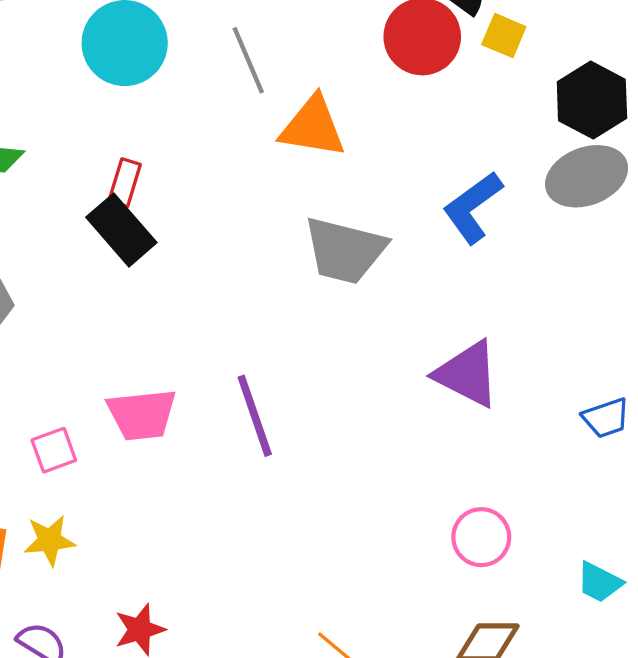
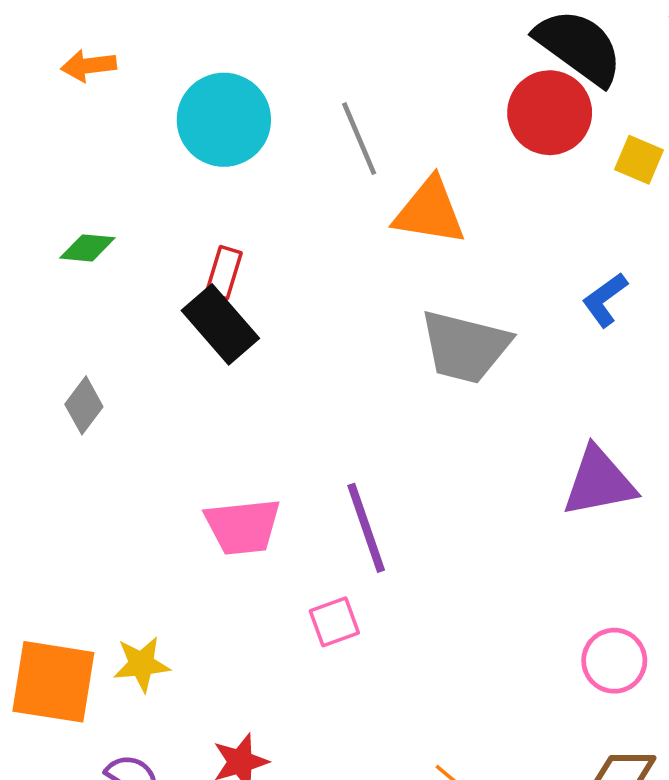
yellow square: (504, 36) -> (639, 160), moved
blue L-shape: (473, 207) -> (605, 300), size x0.7
purple triangle: (467, 374) -> (599, 482), turned -38
pink square: (54, 450) -> (334, 622), moved

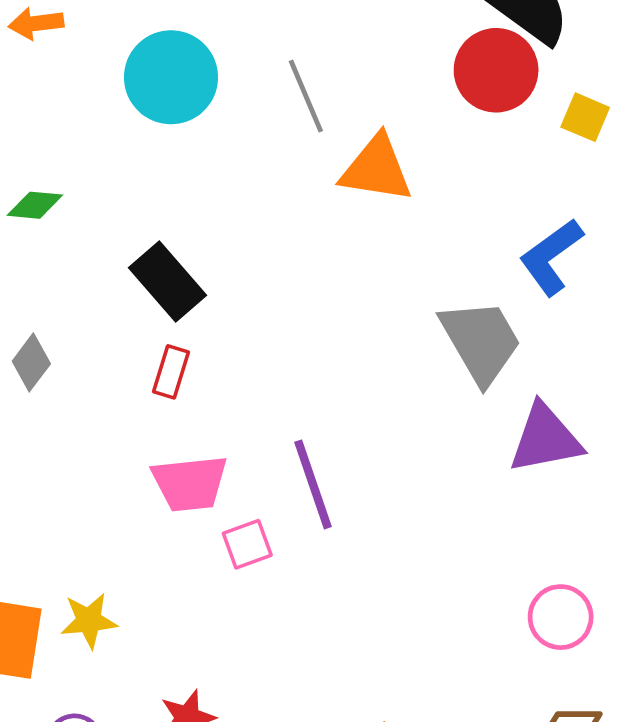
red rectangle: (224, 273) -> (171, 372), moved
blue L-shape: (605, 300) -> (551, 257), size x1.4
gray trapezoid: (465, 347) -> (481, 341), moved, turned -134
pink square: (334, 622) -> (247, 544), moved

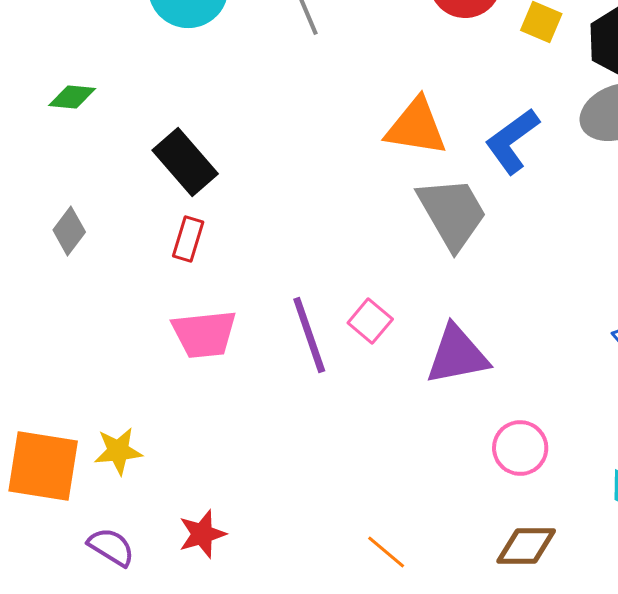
orange triangle: (376, 169) -> (416, 127), moved
purple triangle: (545, 439) -> (457, 355), moved
pink square: (247, 544) -> (370, 321), moved, turned -30

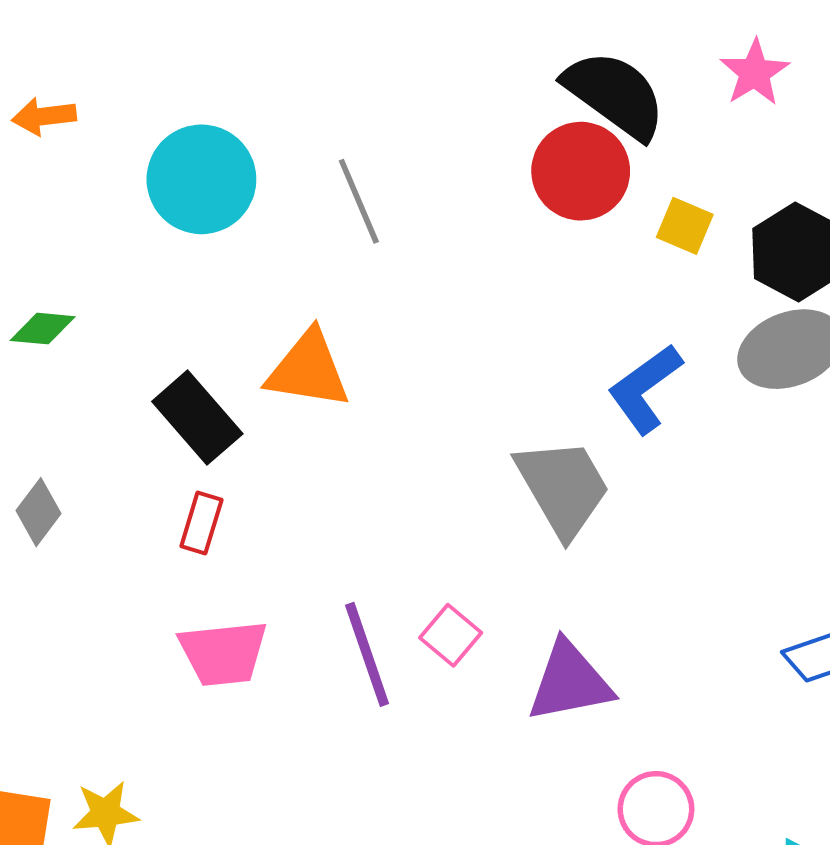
orange triangle: (416, 127) -> (308, 370), moved

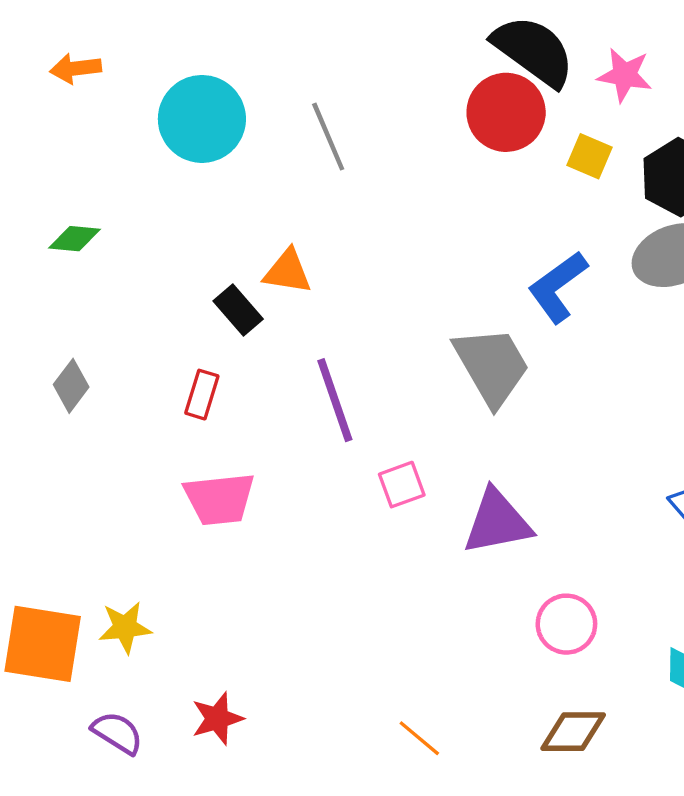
pink star: (755, 73) -> (625, 75), moved, turned -30
orange triangle: (308, 370) -> (288, 272), size x0.7
black rectangle: (197, 418) -> (238, 310), moved, size x0.7
pink square: (451, 635) -> (402, 485), turned 30
purple line: (367, 654) -> (335, 400), moved

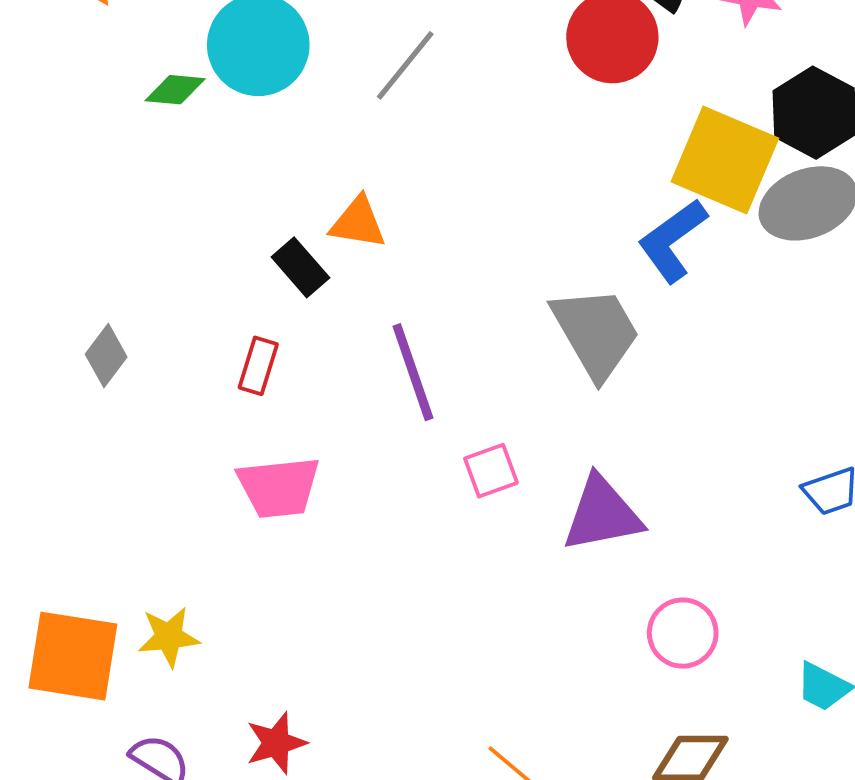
gray line: (328, 137) -> (405, 65), turned 62
yellow square: (590, 156) -> (725, 160), moved, size x2.0
green diamond: (75, 239) -> (175, 90), moved

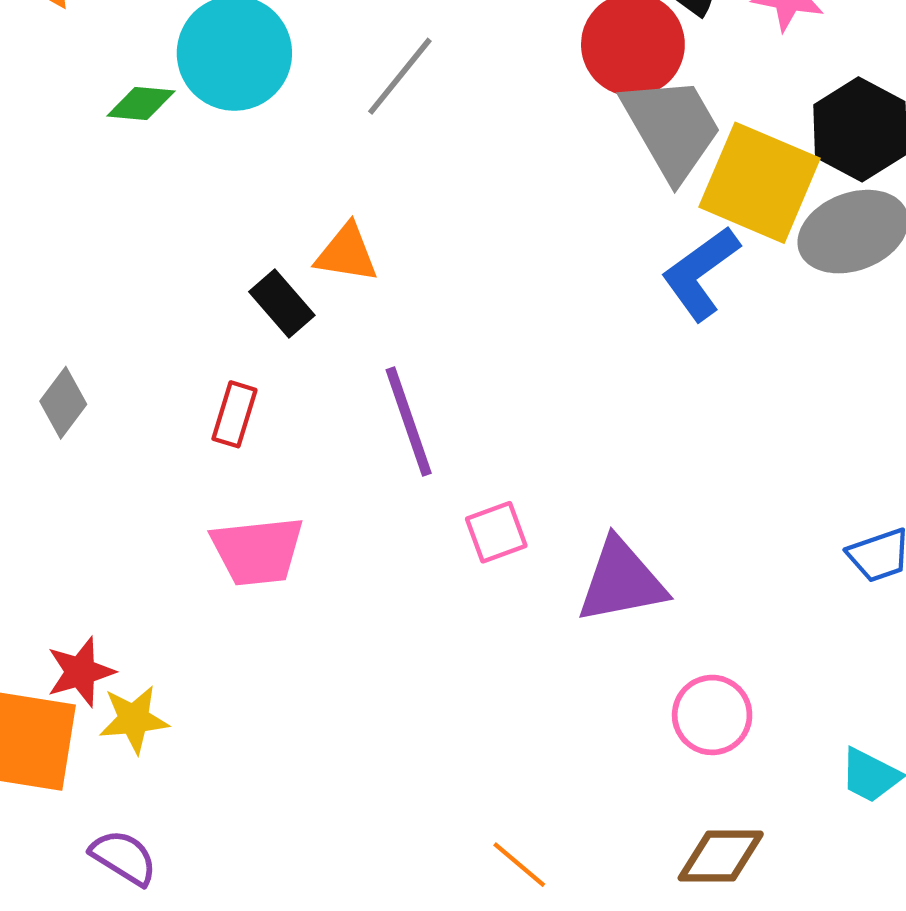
gray trapezoid: (596, 333) -> (672, 128), moved
red star: (276, 743) -> (80, 672), moved

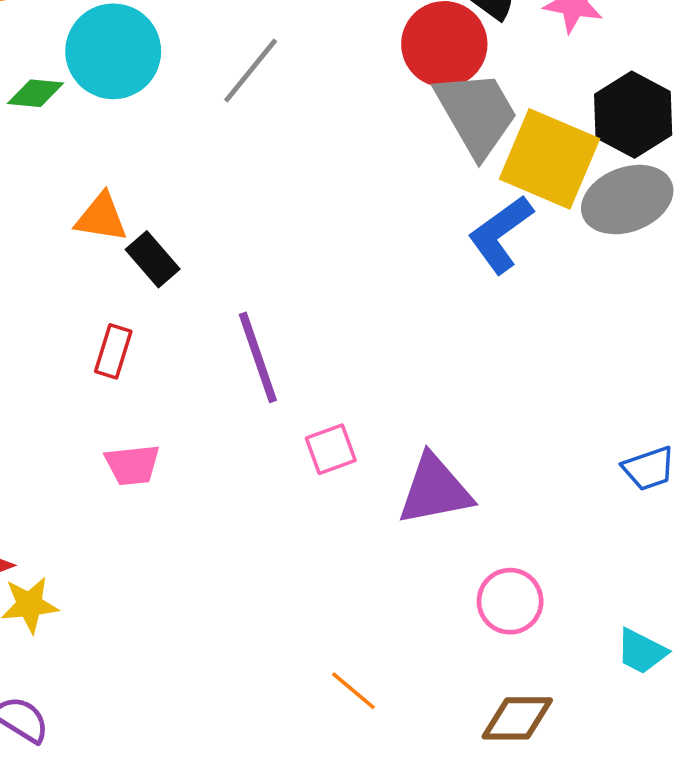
orange triangle: (347, 253) -> (101, 217), moved
pink trapezoid: (257, 551) -> (132, 465), size x0.7
orange line: (519, 865) -> (353, 691), moved

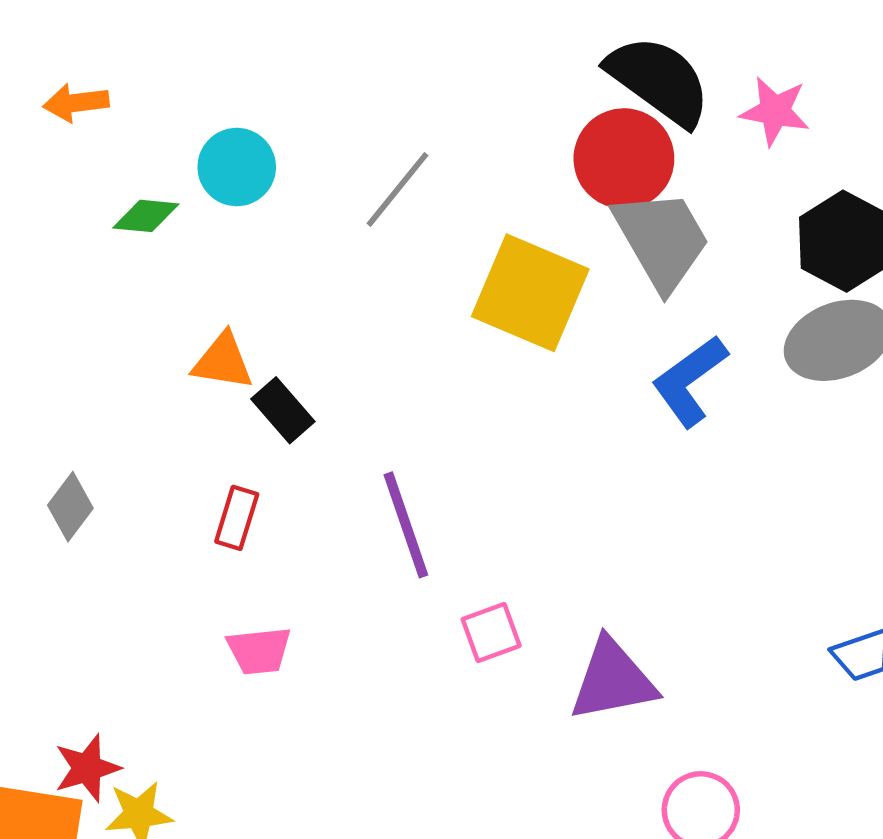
cyan circle: (113, 51) -> (237, 167), size x0.7
yellow square: (550, 159) -> (530, 293), moved

